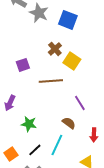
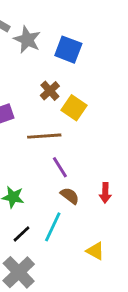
purple line: (80, 103) -> (60, 167), moved
red arrow: (94, 135) -> (105, 193), moved

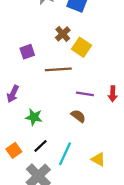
purple line: (60, 167) -> (85, 94), moved, turned -49
red arrow: (105, 193) -> (113, 94), moved
cyan line: (53, 227) -> (65, 154), moved

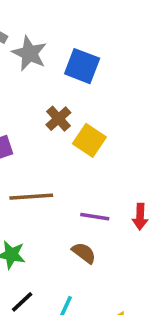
brown line: (58, 69) -> (31, 197), moved

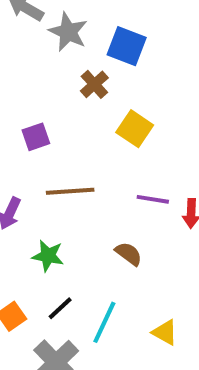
brown cross: (58, 119) -> (94, 84), moved
purple line: (95, 217) -> (153, 199), moved

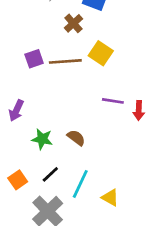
brown line: (70, 191) -> (65, 61), moved
brown semicircle: (129, 254) -> (76, 138), moved
yellow triangle: (165, 332) -> (110, 198), moved

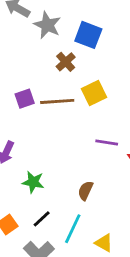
yellow square: (101, 53) -> (94, 93), turned 30
brown semicircle: (76, 138) -> (85, 191), moved, turned -102

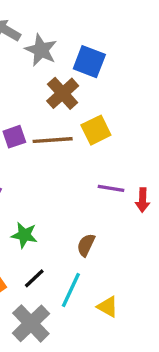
brown cross: (66, 62) -> (63, 93), size x1.4

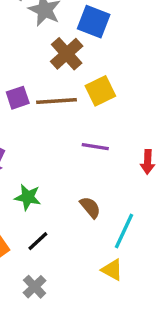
purple line: (111, 188) -> (95, 147), moved
brown semicircle: (86, 245) -> (90, 207), turned 115
cyan line: (71, 290) -> (124, 231), moved
gray cross: (31, 323) -> (35, 287), size x0.6

